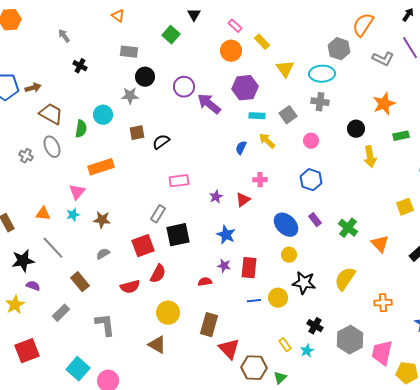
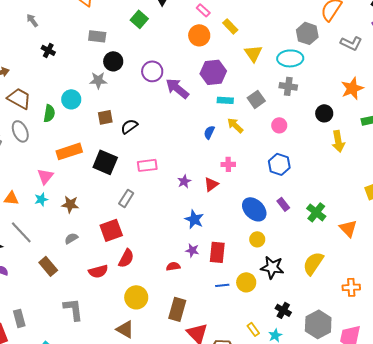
black square: (178, 235) -> (105, 162), moved, turned 35
gray rectangle: (61, 313) -> (19, 318), moved, turned -60

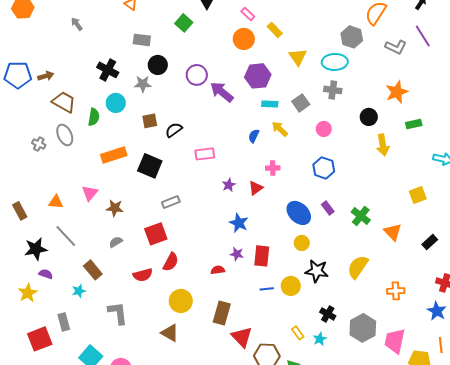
black cross: (48, 50) -> (108, 70), moved, size x1.5
pink rectangle: (147, 165) -> (205, 154), moved
pink triangle: (45, 176) -> (90, 193), moved
gray rectangle: (126, 198) -> (171, 202), turned 36
cyan star: (41, 199) -> (79, 291), moved

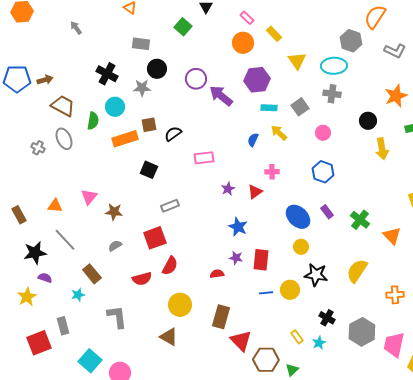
orange rectangle: (114, 155) -> (125, 139), moved
black square: (150, 166) -> (149, 170), size x0.7

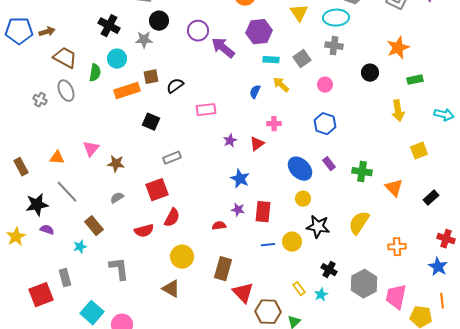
yellow arrow: (382, 149) -> (398, 111), moved
green cross: (360, 220) -> (362, 172), turned -30
yellow star: (27, 297) -> (16, 237), moved

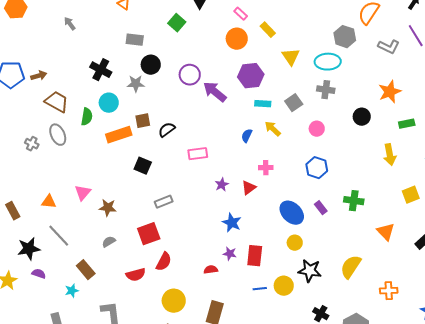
green cross: (362, 172) -> (354, 201), moved

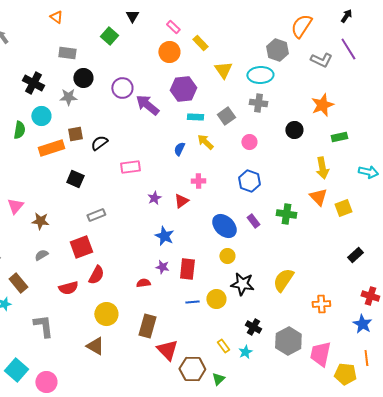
orange triangle: (386, 232) -> (318, 197), moved

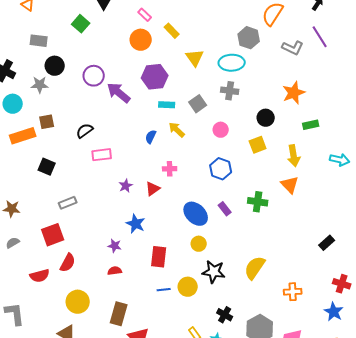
black semicircle: (99, 143) -> (85, 131), moved
yellow square: (343, 208) -> (258, 145), moved
purple star: (162, 267) -> (115, 246), moved

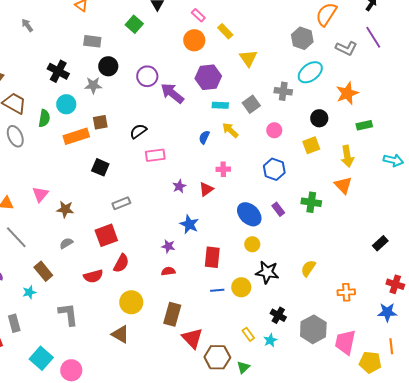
cyan ellipse: (232, 63) -> (310, 72), moved, turned -35
yellow semicircle: (255, 268) -> (308, 268), size x0.7
blue star: (334, 312) -> (387, 312), turned -30

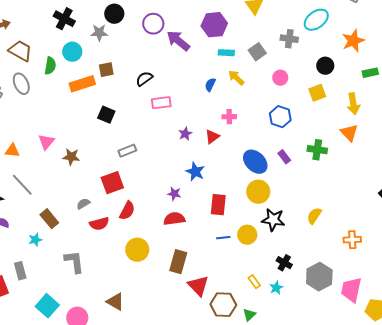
gray semicircle: (66, 243) -> (83, 204), moved
yellow circle: (252, 244) -> (258, 192), size x1.5
red semicircle: (168, 271) -> (174, 219), size x1.5
brown triangle: (120, 334) -> (115, 302), moved

